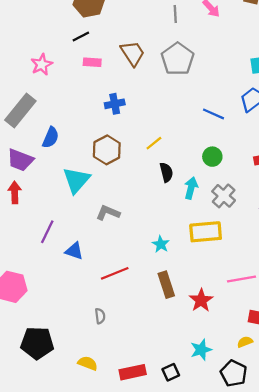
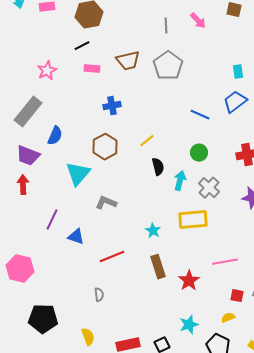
brown trapezoid: (133, 53) -> (128, 61), turned 110
yellow semicircle: (88, 363) -> (88, 337), turned 48

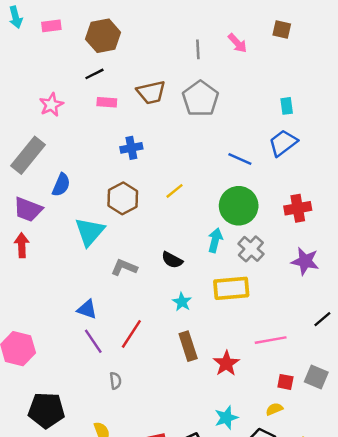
green circle: (199, 153) -> (239, 206), size x1.8
black semicircle: (158, 167) -> (172, 260), moved, turned 132
purple line: (52, 220) -> (93, 341), moved, turned -60
red line: (112, 257) -> (131, 334), turned -35

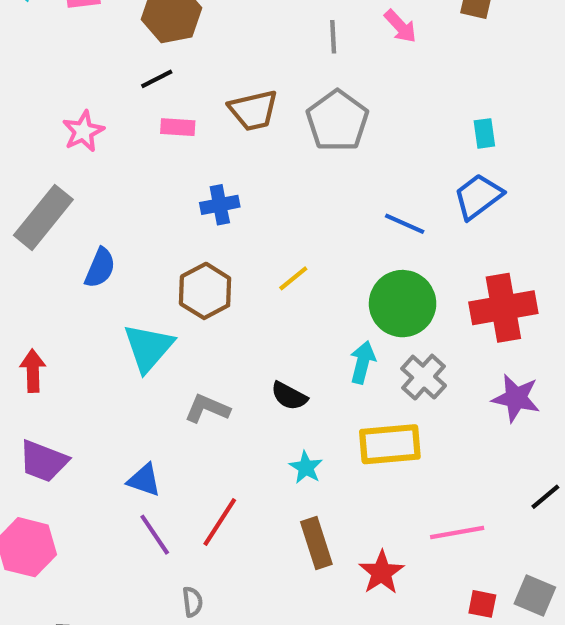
red cross: (298, 208) -> (503, 308), size x1.4
purple trapezoid: (28, 209) -> (43, 461), moved

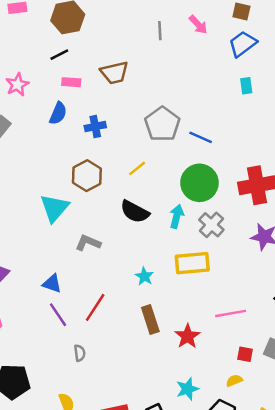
gray pentagon: (337, 121) -> (162, 124), moved
blue trapezoid: (478, 196) -> (243, 44), moved
blue semicircle: (100, 268) -> (58, 113), moved
black semicircle: (289, 396) -> (135, 212), moved, size x1.4

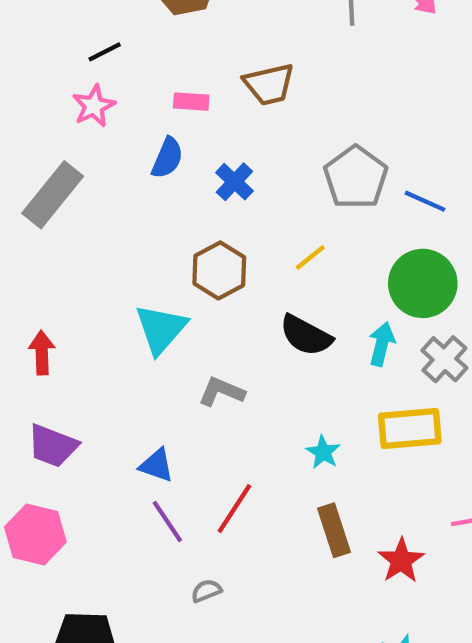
black line: (59, 55) -> (105, 52), moved
blue cross: (95, 127) -> (234, 182), turned -36
gray semicircle: (80, 353) -> (206, 591), turned -105

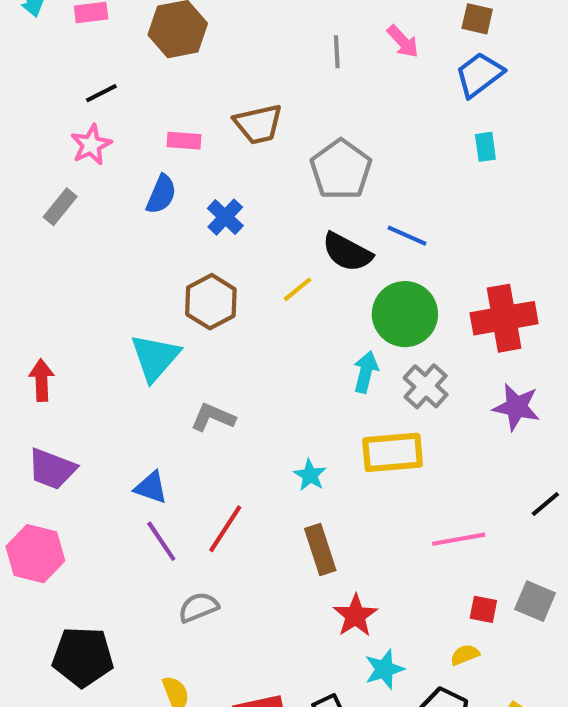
gray pentagon: (356, 177) -> (341, 170), moved
gray rectangle: (53, 195) -> (60, 207), moved, size x0.6
black semicircle: (306, 335) -> (347, 252), moved
red star: (401, 560) -> (355, 616), moved
gray semicircle: (206, 591) -> (198, 607), size x1.4

